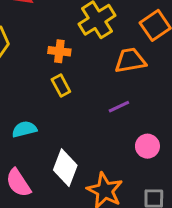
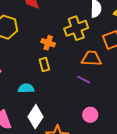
purple line: (119, 107) -> (84, 80), moved, turned 40
cyan semicircle: (24, 129) -> (26, 88), moved

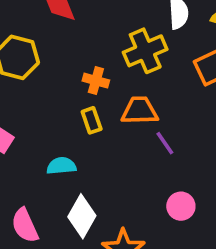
orange trapezoid: (91, 58) -> (140, 111), moved
purple line: (84, 80) -> (165, 143), turned 32

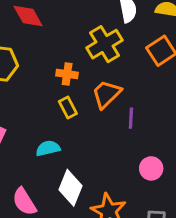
orange trapezoid: (140, 111) -> (106, 94), turned -36
purple line: (165, 143) -> (131, 118), turned 45

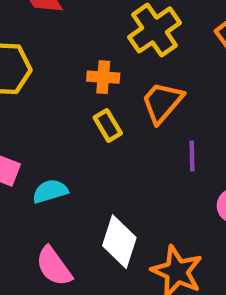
purple line: (131, 118) -> (192, 156), moved
cyan semicircle: (48, 148) -> (50, 191), moved

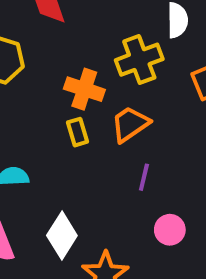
orange cross: (103, 77) -> (84, 89), size x1.4

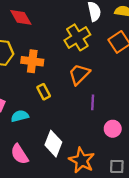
orange cross: (84, 89) -> (32, 61), moved
yellow rectangle: (78, 132) -> (44, 92), moved

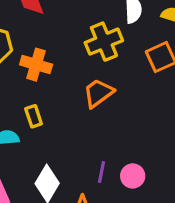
yellow rectangle: (44, 92) -> (34, 116), moved
purple line: (93, 102) -> (102, 172), moved

